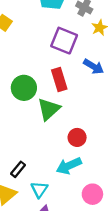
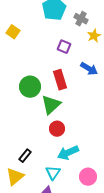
purple square: (64, 41) -> (64, 47), size x0.6
red circle: (77, 137) -> (57, 129), moved
cyan triangle: (39, 189) -> (53, 173), moved

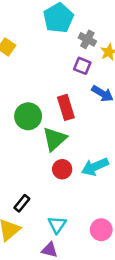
gray cross: (81, 19) -> (87, 39), moved
purple square: (64, 47) -> (82, 66), moved
cyan arrow: (68, 153) -> (95, 167), moved

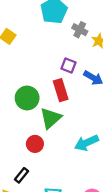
purple square: (82, 66) -> (69, 65), moved
red circle: (62, 169) -> (35, 144), moved

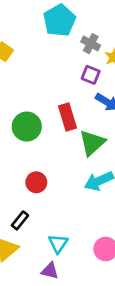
purple square: (69, 65) -> (91, 75), moved
green triangle: (51, 118) -> (92, 143), moved

